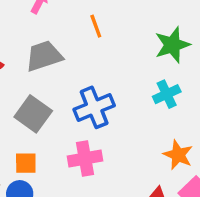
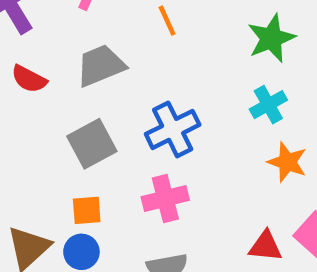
gray square: (33, 114) -> (92, 144), turned 30
orange star: (178, 155) -> (287, 162), moved

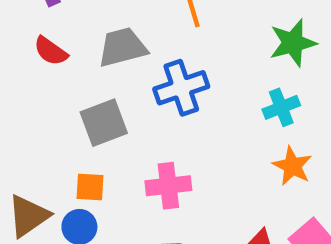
blue cross: (173, 129) -> (181, 88), moved

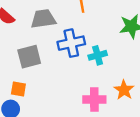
cyan cross: (281, 107) -> (98, 55), moved
pink cross: (168, 186) -> (94, 99), moved

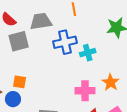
gray square: (29, 57) -> (19, 41), moved

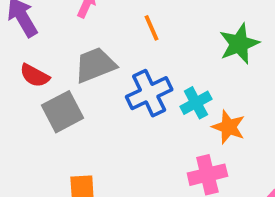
orange star: (111, 82) -> (229, 127), moved

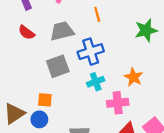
cyan cross: (196, 103) -> (96, 82), moved
gray square: (62, 112) -> (58, 66), moved

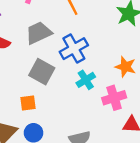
gray square: (58, 66) -> (42, 72), turned -30
orange square: (45, 100) -> (28, 103), moved

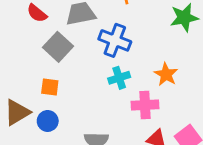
blue cross: (74, 49) -> (115, 40), turned 36
gray square: (42, 72) -> (58, 47), moved

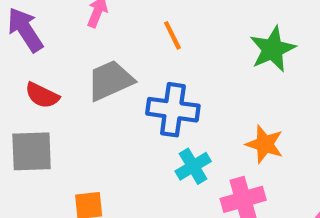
gray square: (58, 47) -> (32, 151), moved, turned -32

